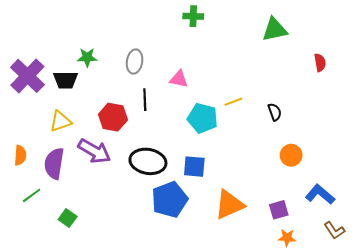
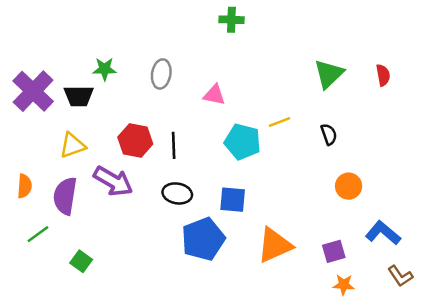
green triangle: (275, 30) -> (329, 74), moved, turned -32
black line: (145, 100) -> (174, 145), moved
black ellipse: (148, 161) -> (177, 193), size x0.7

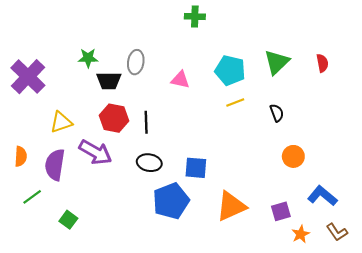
black trapezoid: (79, 96) -> (109, 81), moved
cyan pentagon: (243, 142) -> (230, 70), moved
orange star: (344, 285) -> (301, 234), moved, turned -30

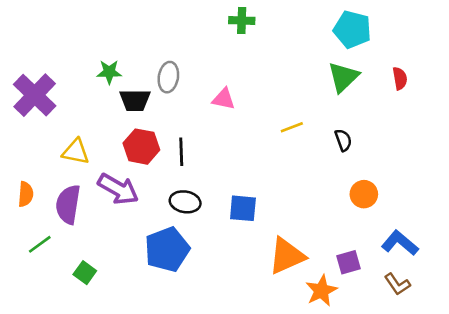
cyan pentagon: (230, 70) -> (352, 30), moved
yellow triangle: (61, 122) -> (76, 152), turned 30
blue pentagon: (171, 201) -> (167, 249), moved
brown L-shape: (337, 232) -> (397, 284), moved
orange star: (301, 234) -> (321, 291), moved, size x1.4

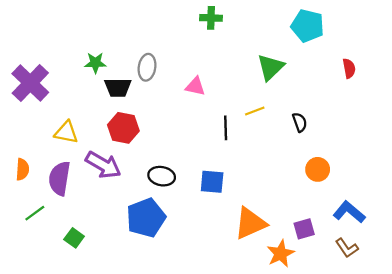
green triangle: (343, 77) -> (270, 67), moved
black line: (181, 152) -> (226, 128), moved

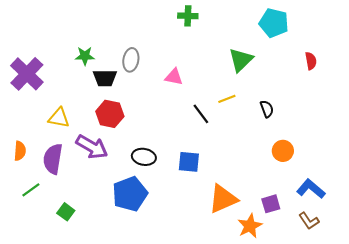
black line: (226, 128) -> (201, 114), turned -35

